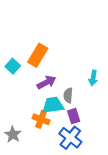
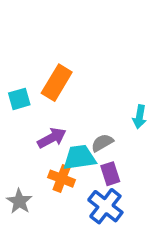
cyan square: (13, 66) -> (19, 99), turned 32
purple arrow: (46, 82) -> (52, 138), moved
gray semicircle: (68, 95) -> (102, 143), turned 56

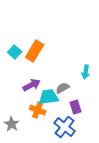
cyan square: (19, 99) -> (15, 52), moved, turned -32
purple rectangle: (110, 174) -> (76, 107), moved

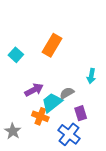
orange rectangle: (35, 51) -> (52, 45), moved
cyan trapezoid: (49, 97) -> (52, 103), turned -30

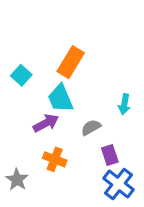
cyan trapezoid: (52, 103) -> (60, 98), moved, turned -75
blue cross: (69, 134) -> (118, 184), moved

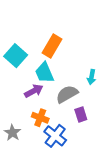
cyan square: (21, 75) -> (16, 56), size x1.5
gray semicircle: (91, 127) -> (67, 94), size x1.5
blue cross: (118, 184) -> (55, 136), moved

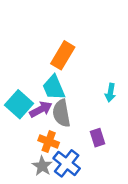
cyan square: (16, 56) -> (19, 104), moved
gray semicircle: (67, 94) -> (61, 113), moved, turned -70
gray star: (12, 133) -> (42, 166), moved

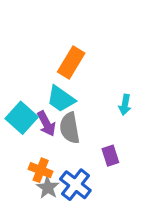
cyan trapezoid: (54, 87) -> (61, 99), turned -32
purple arrow: (41, 109) -> (46, 124), turned 90
orange cross: (49, 142) -> (41, 170), moved

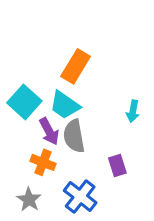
cyan square: (22, 118) -> (24, 102), moved
orange cross: (41, 170) -> (43, 162), moved
gray star: (48, 188) -> (29, 200), moved

